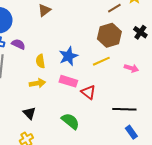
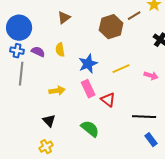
brown hexagon: (109, 35) -> (111, 27), moved
yellow semicircle: (40, 61) -> (60, 50), moved
pink rectangle: (68, 81) -> (88, 89), turned 48

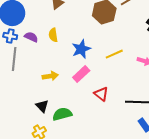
pink rectangle: (88, 89) -> (81, 74), turned 72
red triangle: (108, 100) -> (101, 94), moved
green semicircle: (90, 129) -> (62, 114), moved, turned -54

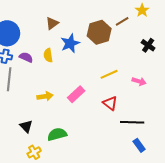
blue star: (81, 49) -> (70, 43), moved
red triangle: (101, 94) -> (110, 103), moved
black triangle: (42, 106) -> (26, 126), moved

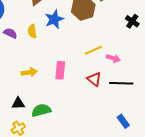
pink arrow: (139, 81) -> (113, 58), moved
pink rectangle: (76, 94) -> (60, 70), turned -42
black line: (132, 122) -> (121, 83), moved
black triangle: (26, 126) -> (18, 103), moved, turned -48

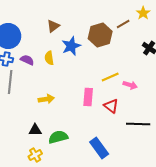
pink rectangle: (60, 70) -> (88, 97), moved
black line: (121, 83) -> (138, 124), moved
blue rectangle: (123, 121) -> (99, 148), moved, size x1.5

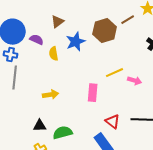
purple semicircle: (27, 60) -> (37, 40), moved
red triangle: (111, 106) -> (113, 122), moved

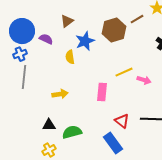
yellow semicircle: (54, 54) -> (70, 57), moved
blue cross: (11, 55) -> (20, 54), turned -32

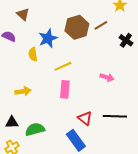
brown line: (137, 19) -> (101, 25), moved
brown triangle: (67, 21) -> (23, 14), moved, turned -40
yellow line: (124, 72) -> (63, 66), moved

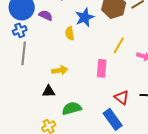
yellow line: (63, 66) -> (119, 45), moved, turned -36
black triangle: (12, 122) -> (49, 91), moved

